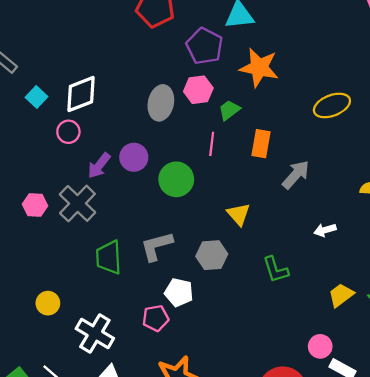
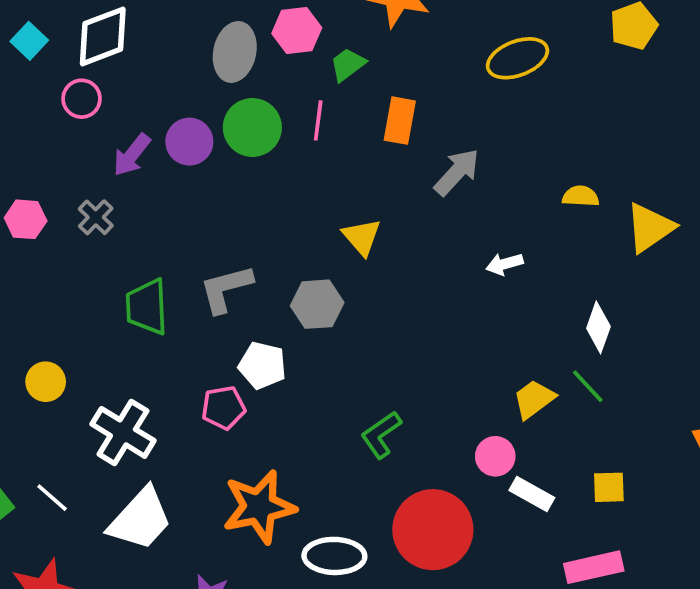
green circle: (176, 179) -> (252, 127), moved
gray cross: (77, 203) -> (96, 217), size x0.6
green L-shape: (276, 270) -> (381, 435), moved, turned 72
yellow trapezoid: (341, 295) -> (534, 399), moved

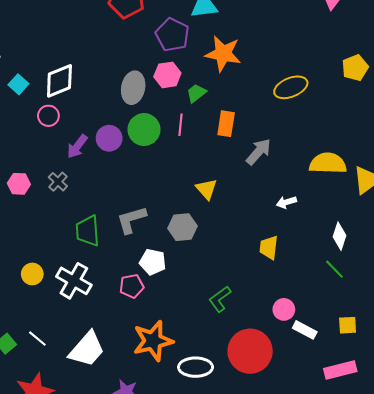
yellow semicircle: (581, 196) -> (328, 163), size x1.8
yellow trapezoid: (534, 399) -> (269, 248), moved, turned -45
white cross: (123, 432) -> (74, 281), moved

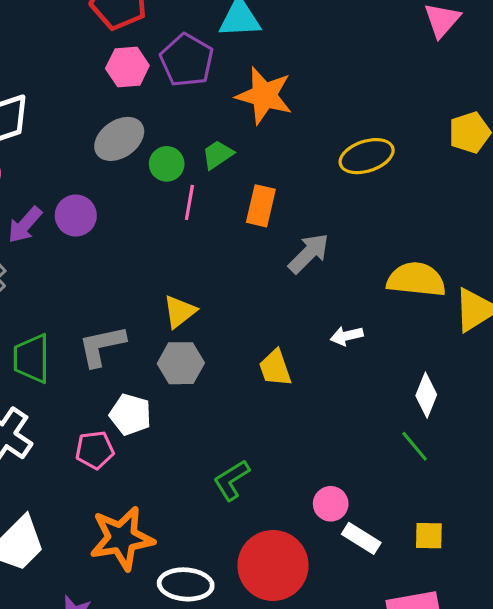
pink hexagon: (167, 75) -> (127, 67), moved
gray ellipse: (133, 88) -> (119, 139), turned 40
green circle: (144, 130) -> (167, 164), moved, size x0.7
yellow triangle: (206, 189) -> (180, 312), moved, turned 30
yellow trapezoid: (269, 248) -> (275, 368), moved, turned -30

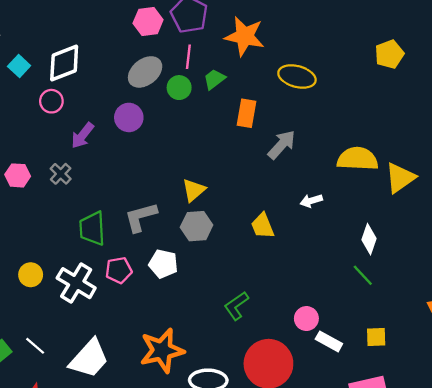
yellow ellipse: (367, 156) -> (297, 76), moved, turned 36
pink line: (189, 202) -> (188, 57), moved
purple circle: (76, 216) -> (129, 117), moved
pink pentagon: (95, 450) -> (119, 270), moved

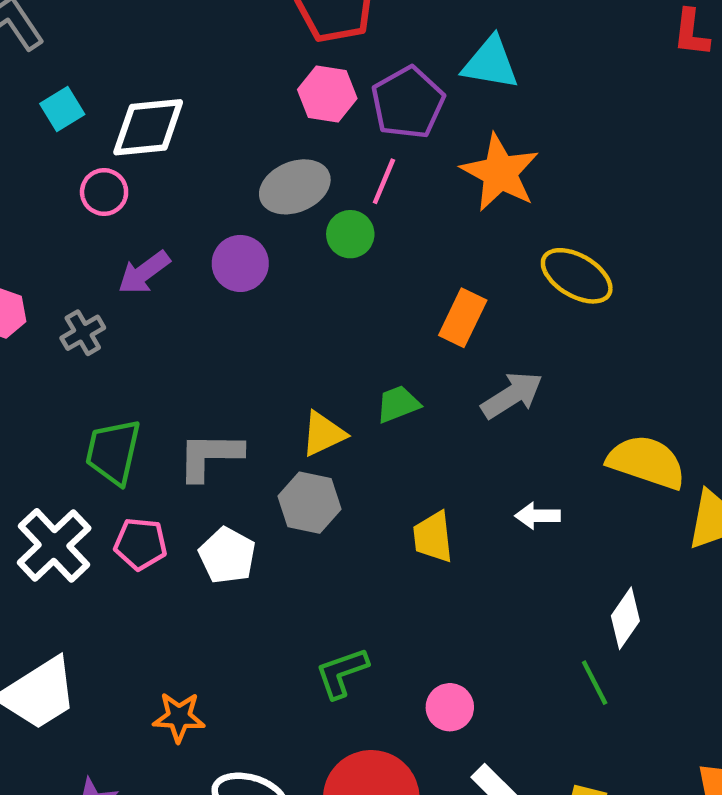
green trapezoid: (214, 79) -> (398, 404), moved
pink circle: (306, 319) -> (450, 707), moved
orange star: (162, 350) -> (179, 717), size x0.6

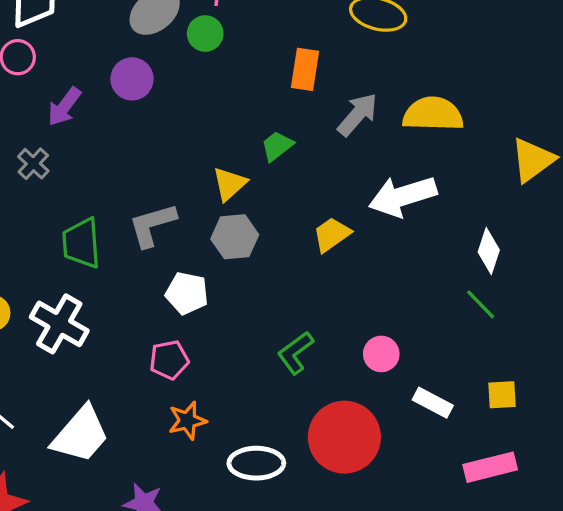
yellow semicircle: (647, 462) -> (433, 114), moved
white arrow: (538, 516) -> (403, 196), size x2.0
yellow trapezoid: (433, 537) -> (332, 234), turned 78
pink pentagon: (140, 544) -> (169, 360), moved

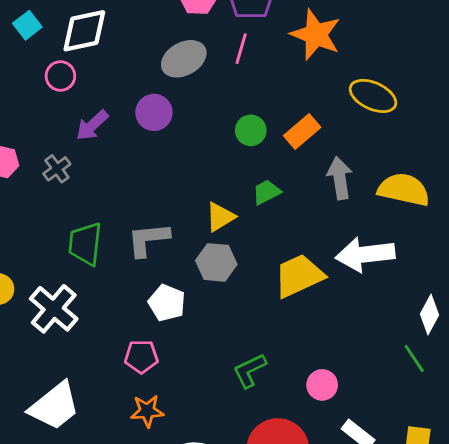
green circle: (205, 34) -> (251, 130), moved
orange rectangle: (305, 69) -> (302, 132), turned 30
gray arrow: (358, 115) -> (340, 178), turned -60
yellow trapezoid: (332, 234) -> (299, 276), size x1.5

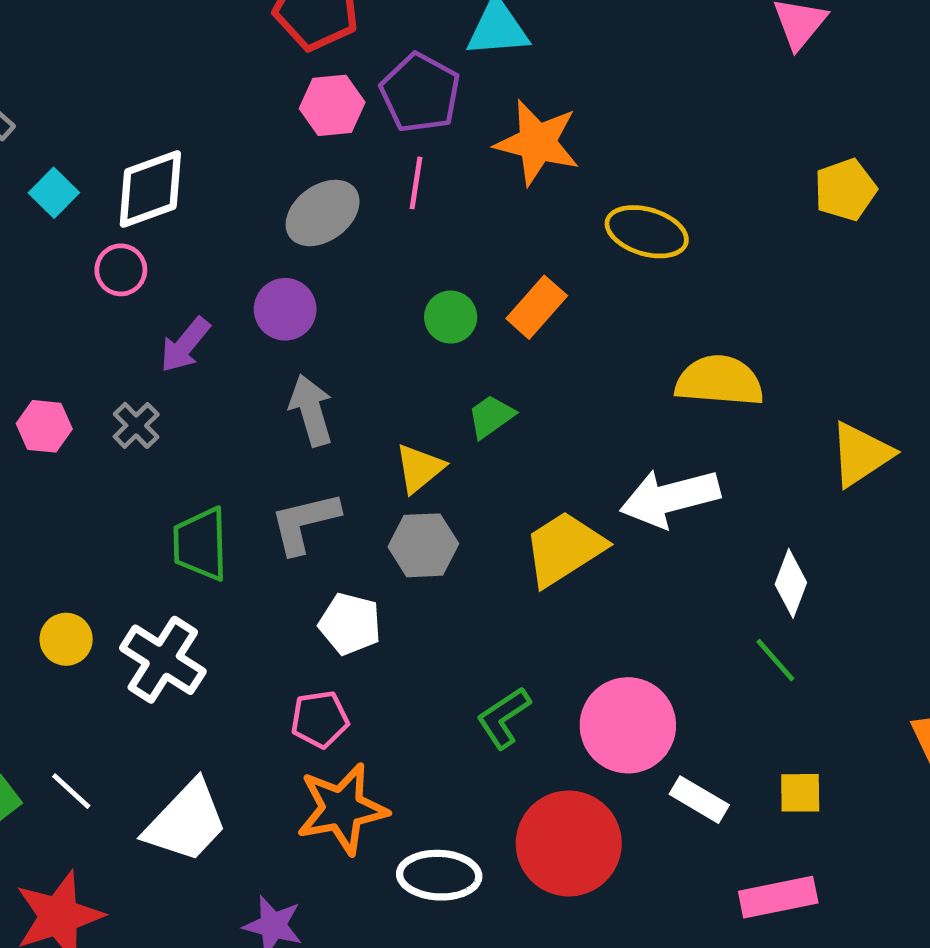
gray arrow: (340, 178) -> (311, 410), moved
pink circle: (322, 385) -> (628, 725), size x1.8
orange star: (147, 411) -> (342, 809), size x1.6

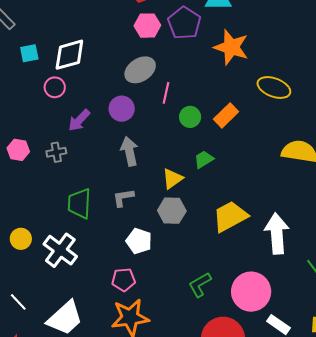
pink line: (416, 183) -> (166, 93), moved
cyan square: (54, 193) -> (29, 53), turned 30
gray cross: (136, 425) -> (56, 152), turned 30
white arrow: (670, 498) -> (277, 234), moved, turned 96
gray L-shape: (305, 522) -> (123, 198), size x0.7

